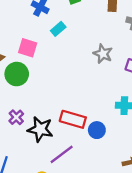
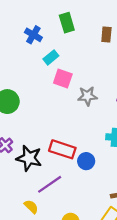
pink square: (28, 48) -> (63, 79), moved
gray star: (103, 54) -> (87, 96), moved, turned -30

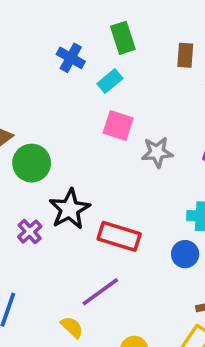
cyan rectangle: (51, 57) -> (110, 81), moved
black star: (29, 158) -> (70, 209), moved, turned 30
blue circle: (86, 161) -> (185, 254), moved

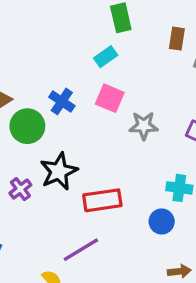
blue cross: (71, 58) -> (62, 101), moved
red rectangle: (119, 236) -> (102, 200), turned -30

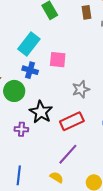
cyan rectangle: (106, 57) -> (29, 44), moved, size x1.6
gray star: (144, 126) -> (81, 89), moved
purple cross: (20, 189) -> (21, 129), turned -32

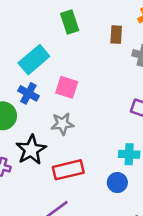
gray star: (81, 89) -> (62, 124), moved

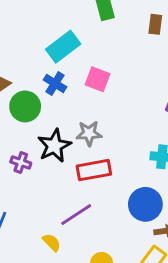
gray star: (62, 124) -> (89, 133), moved
blue circle: (117, 183) -> (145, 204), moved, size x1.5

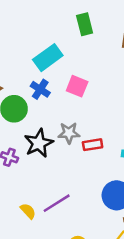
red rectangle: (94, 170) -> (93, 145), moved, size x0.7
yellow semicircle: (52, 242) -> (28, 211), moved

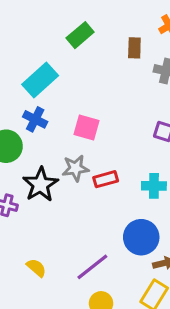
green rectangle: (85, 24) -> (80, 35), turned 70
pink square: (77, 86) -> (87, 128), moved
purple line: (57, 203) -> (92, 267), moved

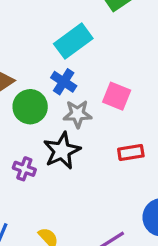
gray star: (75, 168) -> (78, 114), moved

